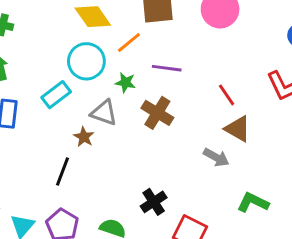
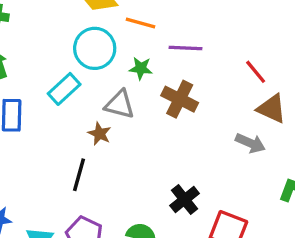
orange line: (129, 42) -> (141, 23), turned 60

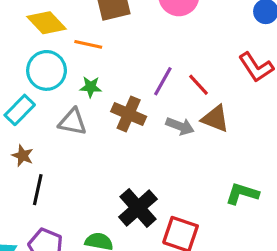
purple line: (186, 48) -> (163, 81), moved, turned -60
brown star: (100, 134) -> (23, 156), moved
gray arrow: (250, 143) -> (180, 126), moved
black cross: (185, 200) -> (138, 208), size x1.4

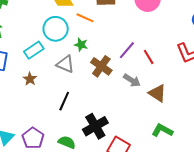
brown triangle: (215, 119) -> (157, 93), moved
black line: (38, 190) -> (64, 101), moved

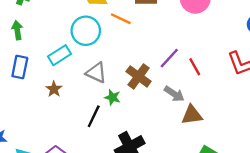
green star: (81, 45) -> (113, 97), moved
brown triangle: (157, 93) -> (192, 115), moved, turned -42

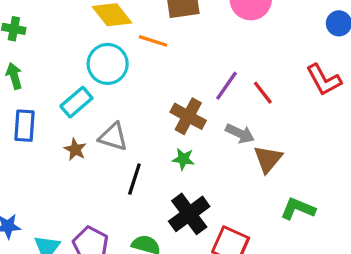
gray triangle: (96, 73) -> (113, 137), moved
green star: (113, 97) -> (183, 159), moved
brown triangle: (192, 115) -> (268, 159), turned -35

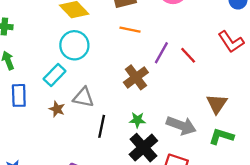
orange line: (153, 41) -> (130, 30), moved
brown cross: (188, 116) -> (136, 77), turned 30
gray arrow: (240, 133) -> (181, 125), moved, size x1.4
green star: (183, 159) -> (137, 120), moved
brown triangle: (268, 159) -> (217, 104), moved

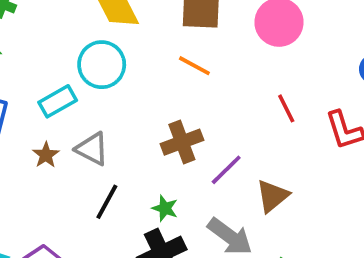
purple line: (161, 53) -> (226, 170), moved
red line: (188, 55) -> (286, 108), moved
brown triangle: (217, 104) -> (272, 196), moved

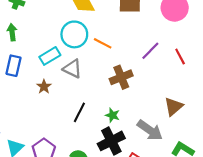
orange line: (194, 66) -> (103, 43), moved
gray triangle: (92, 149) -> (72, 69), moved
purple line: (226, 170) -> (150, 51), moved

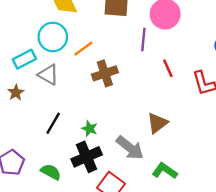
orange line: (103, 43) -> (83, 49), turned -66
purple line: (150, 51) -> (143, 40), moved, turned -42
brown cross: (121, 77) -> (105, 73), moved

